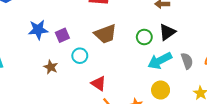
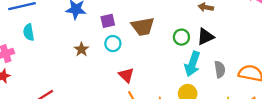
purple square: (62, 35) -> (108, 21), moved
cyan arrow: (160, 61) -> (192, 64), turned -55

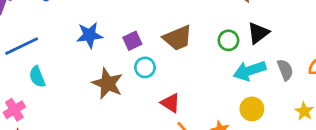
brown star: (81, 49) -> (108, 83), size x1.6
cyan arrow: (192, 64) -> (250, 71), turned 65

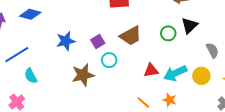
cyan arrow: (250, 71) -> (175, 73), moved
brown star: (108, 83) -> (83, 75), turned -30
red triangle: (171, 103) -> (151, 70), moved, turned -35
yellow circle: (252, 109) -> (201, 76), moved

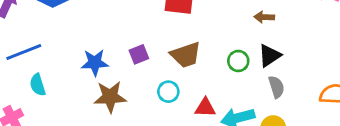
blue star: (66, 41) -> (95, 63), moved
gray semicircle: (212, 50) -> (276, 87), moved
cyan circle: (109, 60) -> (168, 92), moved

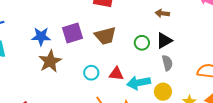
purple square: (139, 54) -> (72, 33), size x1.5
cyan circle: (168, 92) -> (91, 73), moved
brown star: (110, 97) -> (50, 61), turned -30

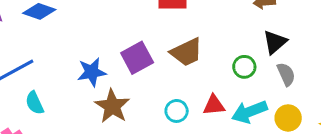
green circle: (142, 43) -> (244, 67), moved

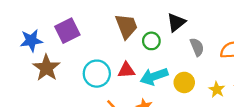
brown trapezoid: (187, 52) -> (126, 26), moved, turned -88
gray semicircle: (286, 74) -> (197, 47), moved
cyan circle: (177, 111) -> (97, 74), size x1.5

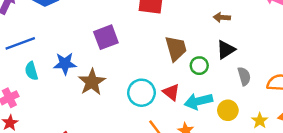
purple square: (67, 31) -> (106, 37), moved
blue star: (31, 40) -> (65, 63), moved
red triangle: (126, 70) -> (171, 92), turned 36

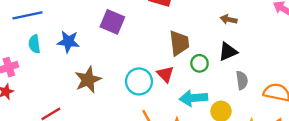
purple square: (106, 37) -> (112, 22), turned 35
brown star: (92, 82) -> (88, 80), moved
red triangle: (171, 92) -> (165, 74), moved

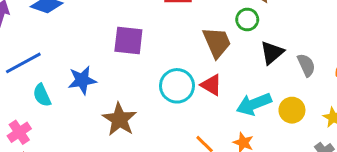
black triangle: (228, 52) -> (272, 53), moved
green circle: (199, 63) -> (247, 19), moved
cyan circle: (139, 81) -> (177, 86), moved

